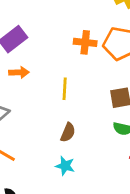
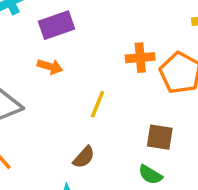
orange cross: (85, 42) -> (140, 58), turned -30

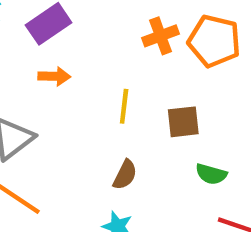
brown square: (160, 137) -> (183, 122), moved

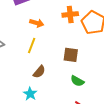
orange arrow: (54, 76) -> (37, 23), moved
yellow line: (124, 106) -> (32, 46), moved

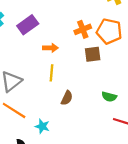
brown square: (71, 55) -> (93, 54), moved
cyan star: (30, 94) -> (42, 126), moved

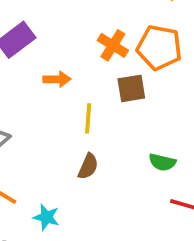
orange cross: (83, 29) -> (113, 45), turned -35
yellow line: (52, 73) -> (88, 118), moved

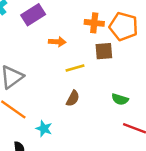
orange cross: (113, 45) -> (94, 23), turned -30
yellow line: (88, 118) -> (75, 68), turned 66

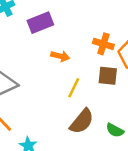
yellow line: (75, 68) -> (74, 88), turned -60
brown semicircle: (73, 98) -> (82, 121), moved, size x1.5

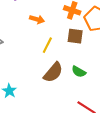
green semicircle: (115, 130) -> (79, 72), moved

